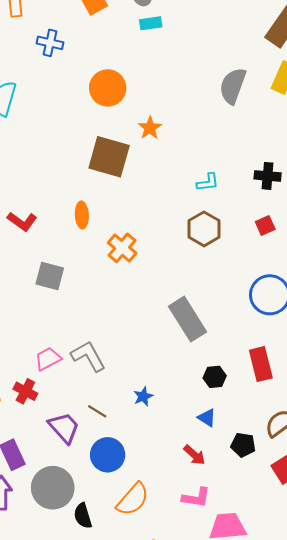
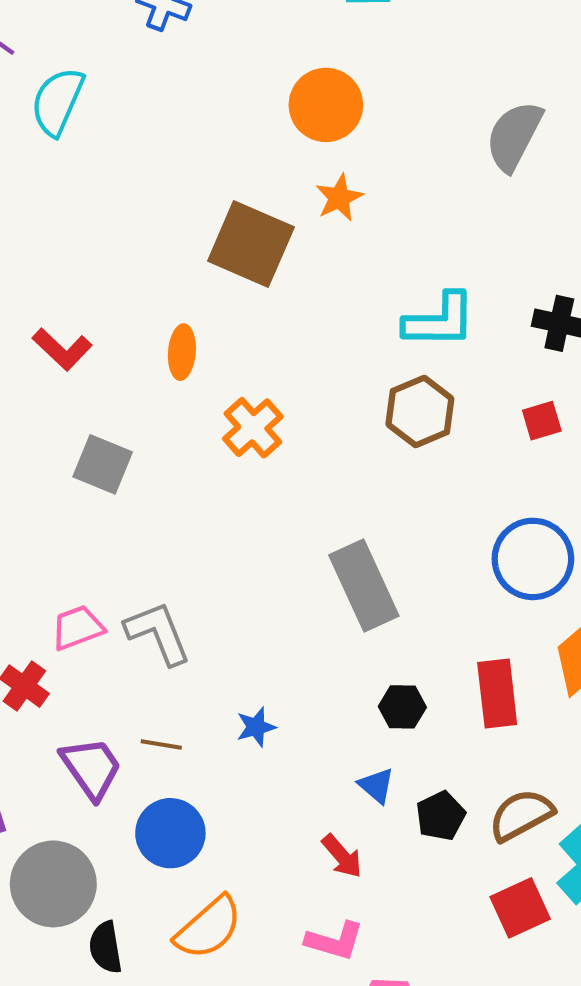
orange circle: (108, 88) -> (326, 105), moved
cyan L-shape: (208, 182) -> (440, 320), size x1.6
brown line: (97, 411) -> (161, 744), turned -30
black pentagon: (243, 445) -> (441, 816), moved, turned 30

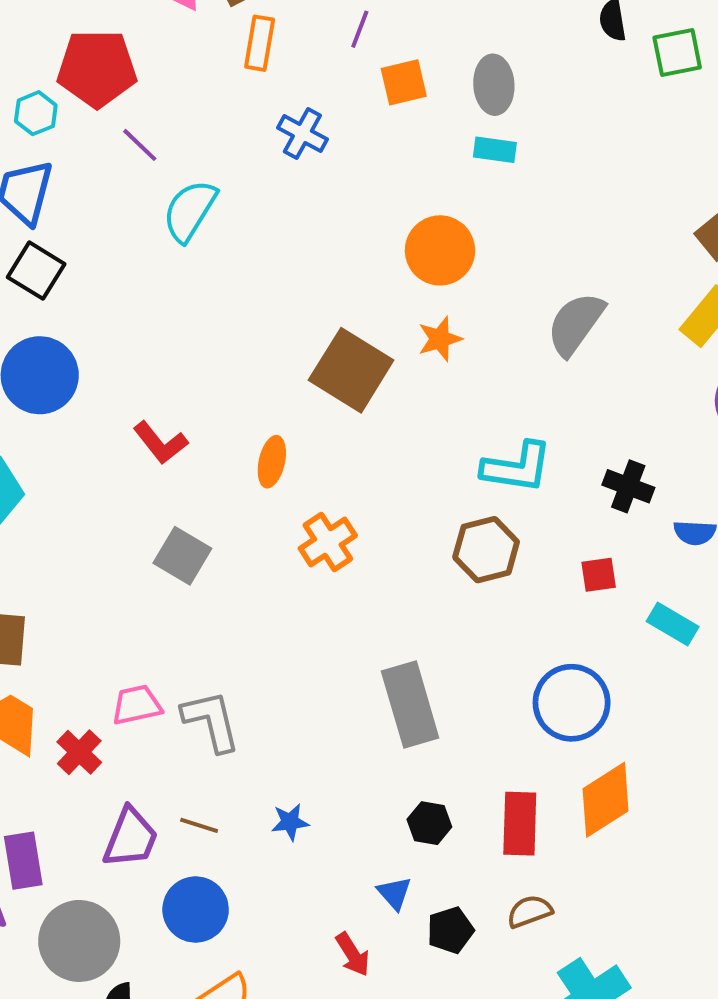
gray semicircle: (514, 136) -> (576, 324), moved
purple trapezoid: (91, 768) -> (131, 838), turned 48
brown semicircle: (521, 815) -> (530, 911), moved, size x0.7

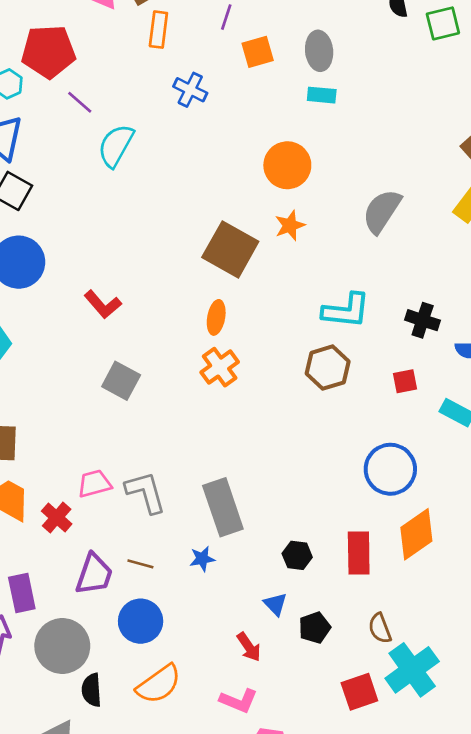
orange ellipse: (272, 462) -> (216, 317), moved
gray rectangle: (410, 705) -> (223, 507), moved
brown semicircle: (530, 911) -> (380, 628), moved, turned -88

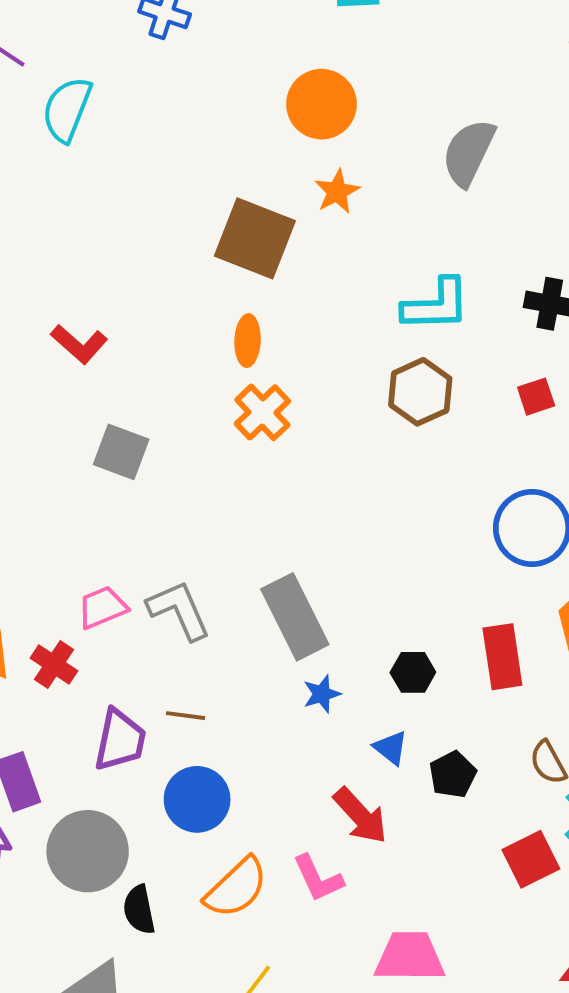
blue star: (202, 559) -> (322, 694), moved
red arrow: (249, 647) -> (360, 816), size x1.4
pink L-shape: (239, 701) -> (318, 878), moved, turned 51

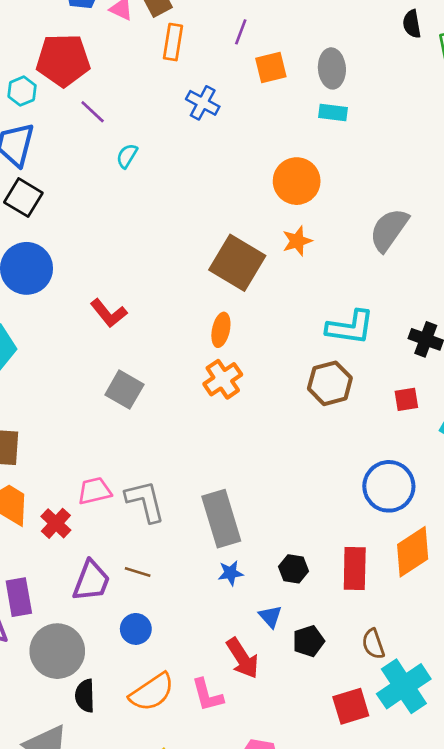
cyan semicircle: (67, 109) -> (127, 156), size x0.6
blue circle: (197, 799) -> (136, 629), size x0.7

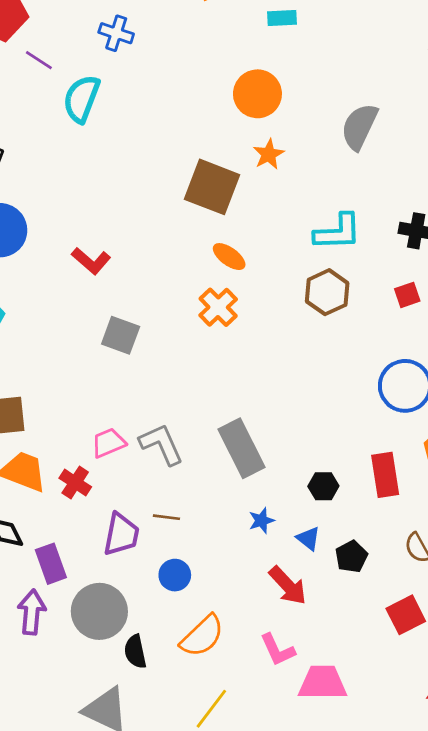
blue cross: (203, 103) -> (116, 33), moved
cyan semicircle: (127, 156) -> (82, 99), size x1.8
orange ellipse: (221, 330) -> (229, 257), moved, turned -56
blue star: (231, 573) -> (261, 521), moved
pink L-shape: (207, 695) -> (277, 650), moved

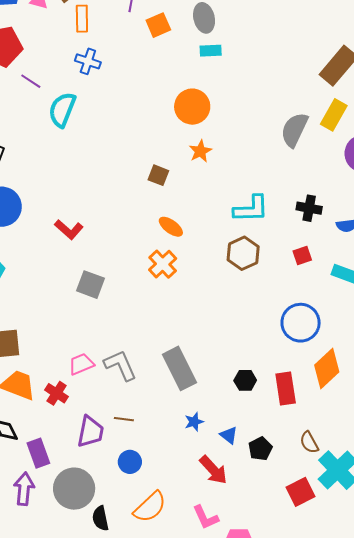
gray semicircle: (359, 127) -> (294, 130), moved
brown square: (212, 187) -> (158, 175), size x0.5
black hexagon: (323, 486) -> (245, 380), moved

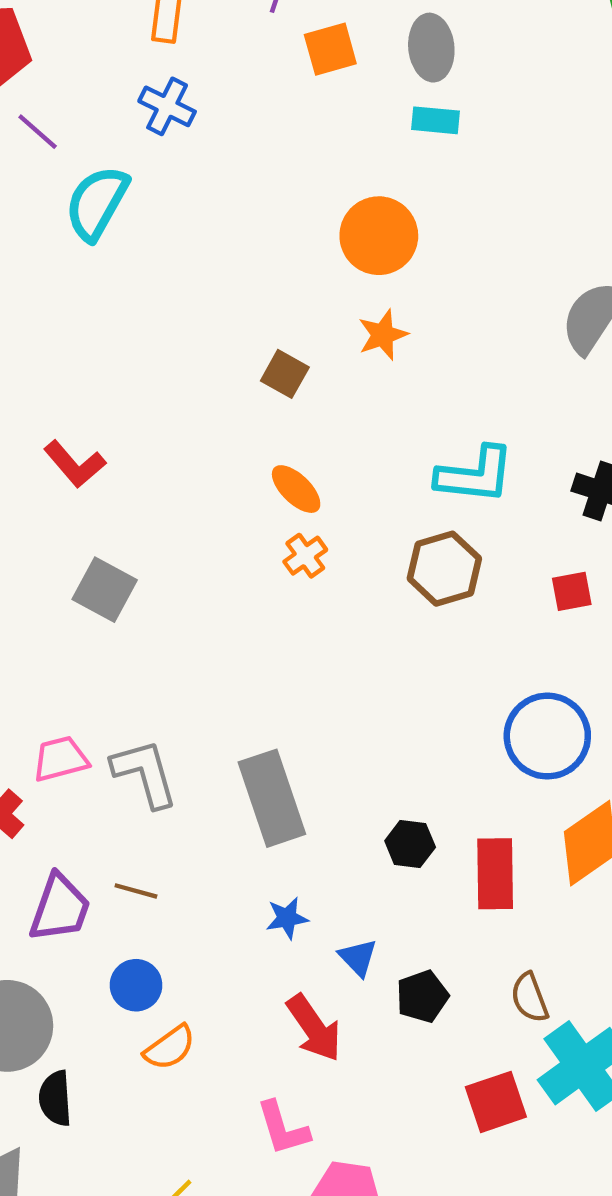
orange cross: (163, 264) -> (305, 556), moved, size x0.7
orange semicircle: (150, 507) -> (170, 1048), moved, size x0.7

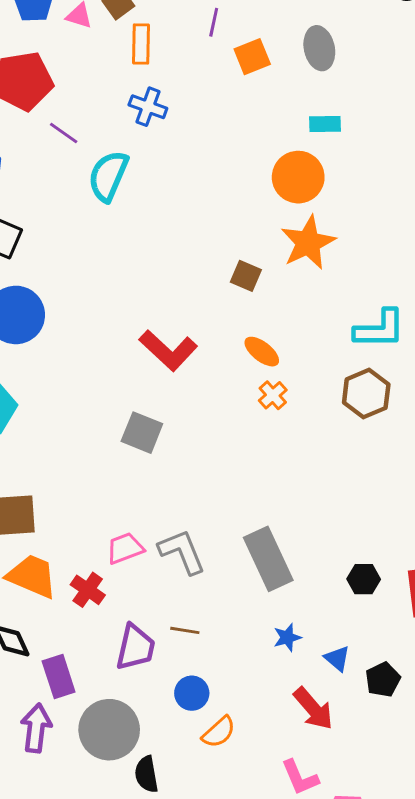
cyan rectangle: (436, 120) -> (325, 124), moved
orange star: (383, 335) -> (308, 243), size x1.6
red L-shape: (75, 464) -> (168, 350), moved, size x1.4

